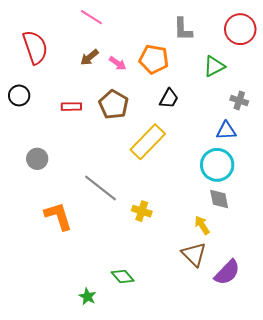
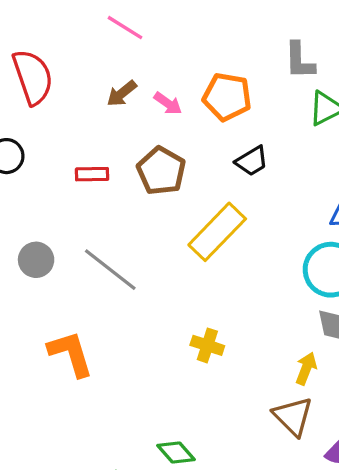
gray L-shape: (183, 29) -> (300, 61), moved
black trapezoid: (169, 99) -> (252, 161), turned 30
gray line: (101, 188) -> (110, 270), moved
yellow arrow: (202, 225) -> (306, 368), turned 54

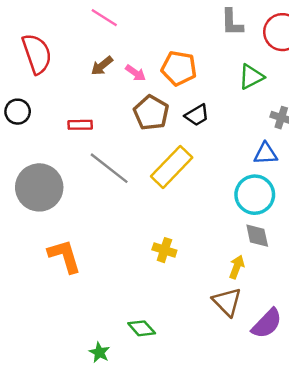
gray L-shape: (300, 61) -> (232, 22), moved
brown pentagon: (161, 171) -> (151, 113), moved
gray circle: (36, 260) -> (39, 187), size x1.8
gray line: (110, 270) -> (109, 168), moved

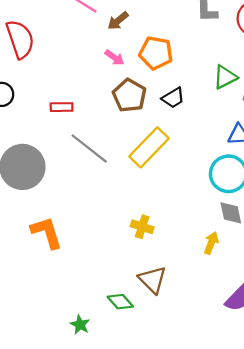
brown arrow: (102, 66) -> (118, 21), moved
green triangle: (251, 77) -> (225, 77), moved
brown triangle: (227, 302) -> (153, 280), moved

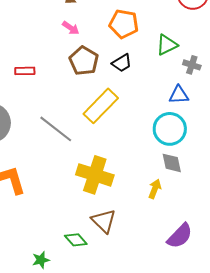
orange pentagon: (156, 53) -> (124, 24), moved
gray line: (89, 148) -> (56, 129), moved
yellow cross: (142, 227) -> (95, 175), size x1.8
green star: (80, 325) -> (41, 260), turned 30

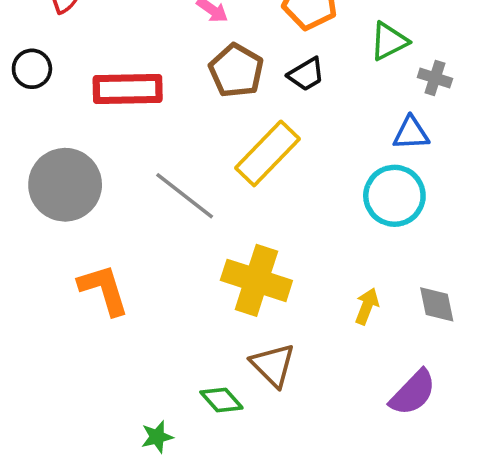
red rectangle: (25, 71) -> (128, 89), size x1.8
gray diamond: (172, 163) -> (437, 304), moved

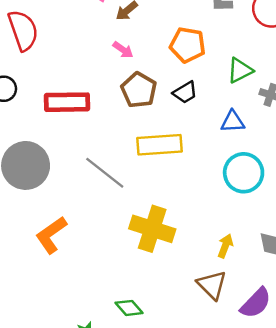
blue triangle: (411, 133) -> (233, 122), moved
yellow rectangle: (267, 153) -> (160, 145), turned 42
orange L-shape: (104, 290) -> (51, 235), turned -108
brown triangle: (273, 365) -> (212, 285), moved

